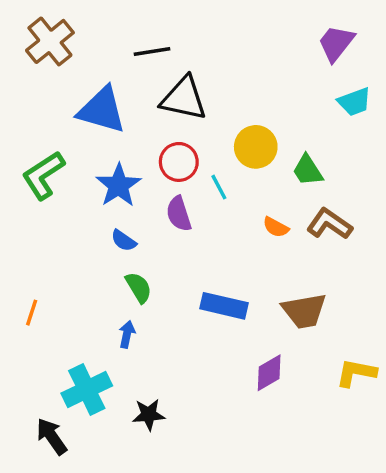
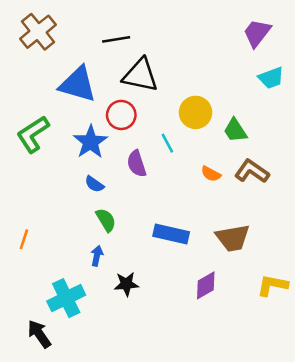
red circle: (179, 162) -> (121, 115), moved
black star: (149, 415) -> (126, 284), moved

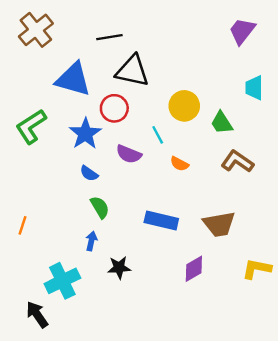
cyan trapezoid: (271, 78) -> (254, 88), moved, turned 110
purple semicircle: (137, 164) -> (129, 154), turned -50
orange semicircle: (211, 174) -> (179, 164), moved

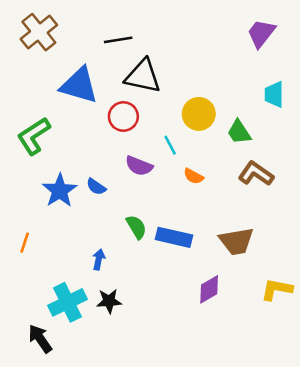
blue star: (85, 134) -> (60, 191), moved
green semicircle: (100, 207) -> (136, 227), moved
black star: (119, 268) -> (109, 301), moved

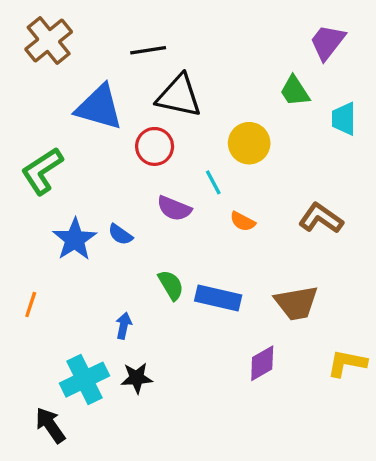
green trapezoid: (239, 132) -> (295, 91), moved

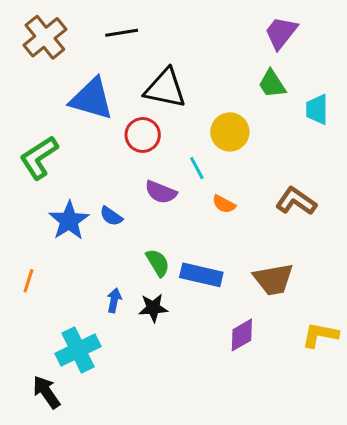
purple trapezoid: (327, 42) -> (281, 33), moved
black line: (148, 50) -> (122, 33), moved
black star: (137, 378) -> (153, 308), moved

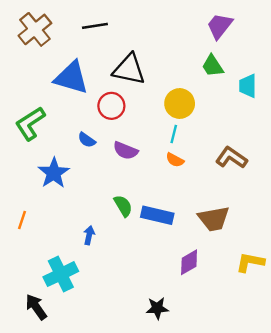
cyan line: (197, 168) -> (174, 134), moved, turned 42
blue semicircle: (111, 216) -> (87, 140), moved
black star: (153, 308) -> (157, 308), moved

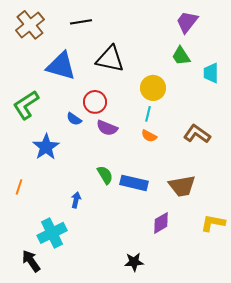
red circle: (111, 106) -> (95, 102), moved

